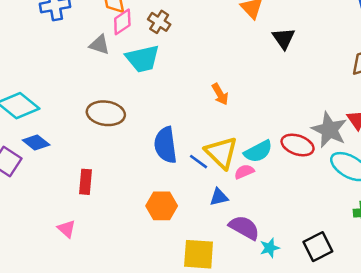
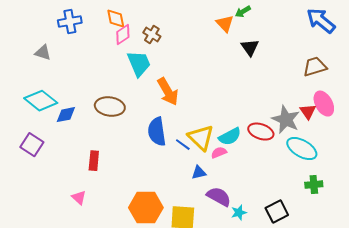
gray triangle: (99, 45) -> (43, 53), moved
cyan trapezoid: (143, 59) -> (139, 64), turned -100
orange arrow: (220, 94) -> (168, 92), moved, size x1.6
blue diamond: (36, 142) -> (66, 115), moved, turned -50
orange hexagon: (162, 206) -> (146, 208), moved, size x1.4

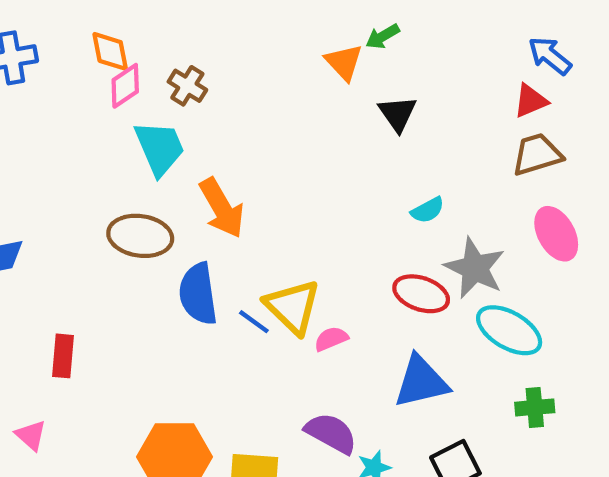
blue arrow: (321, 21) -> (550, 56), size x0.7
brown ellipse: (110, 107) -> (140, 236), moved
red triangle: (308, 112) -> (530, 101), moved, turned 42
cyan semicircle: (230, 137) -> (428, 210), moved, size x0.7
blue triangle: (199, 173) -> (421, 382), moved, size x1.8

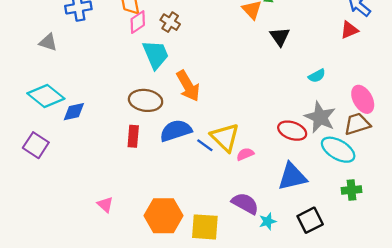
brown trapezoid: (537, 154) -> (357, 124), moved
cyan semicircle: (428, 210) -> (317, 76), moved
blue semicircle: (198, 294) -> (176, 131), turned 80
red rectangle: (63, 356) -> (133, 136), moved
pink triangle: (31, 435) -> (105, 205), moved

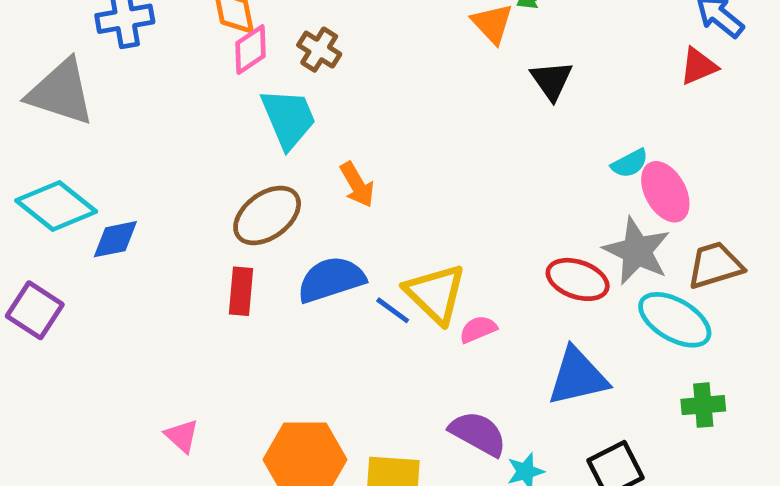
gray triangle: (48, 42) -> (61, 92), size x1.8
orange arrow: (188, 86) -> (357, 185), size x0.7
pink ellipse: (363, 99) -> (665, 192), moved
brown ellipse: (146, 100) -> (267, 215), turned -44

